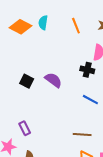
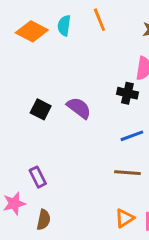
orange line: (76, 26) -> (99, 20), moved
blue line: (90, 100) -> (132, 136), turned -49
brown line: (82, 134) -> (127, 173), moved

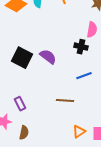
black square: (41, 109) -> (22, 58), size x1.5
brown line: (127, 173) -> (65, 101), moved

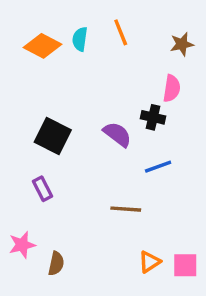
purple semicircle: (48, 57) -> (117, 134), moved
purple rectangle: (20, 104) -> (43, 189), moved

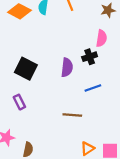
black cross: (153, 117) -> (90, 57), turned -32
purple semicircle: (117, 134) -> (67, 67), turned 60

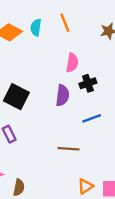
pink semicircle: (101, 38) -> (72, 63), moved

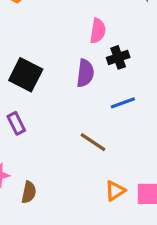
brown line: (69, 149) -> (93, 142), turned 30

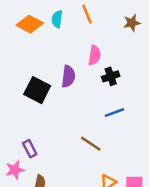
purple semicircle: (85, 73) -> (68, 76), moved
purple rectangle: (16, 123) -> (30, 149), moved

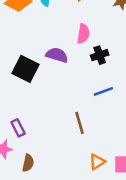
purple semicircle: (68, 76) -> (57, 55), turned -80
brown line: (91, 144) -> (80, 123), turned 40

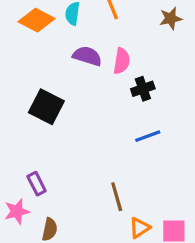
purple semicircle: (57, 55) -> (87, 56), moved
brown line: (80, 123) -> (117, 197), moved

